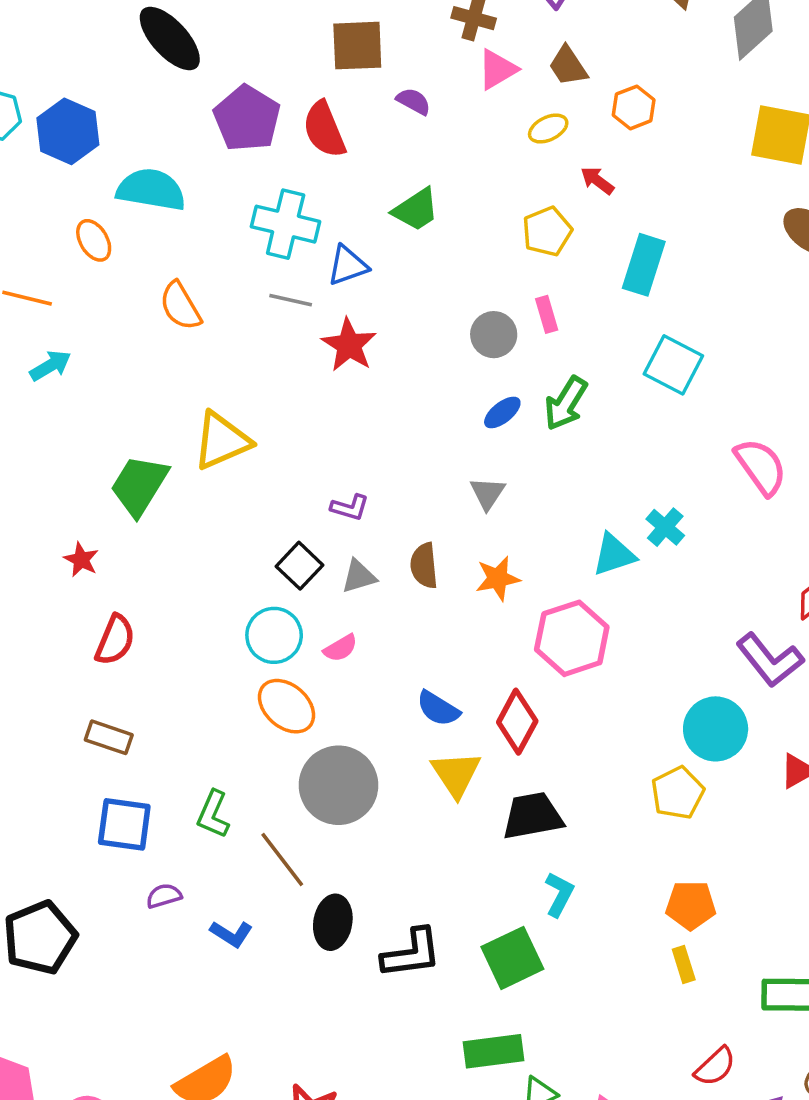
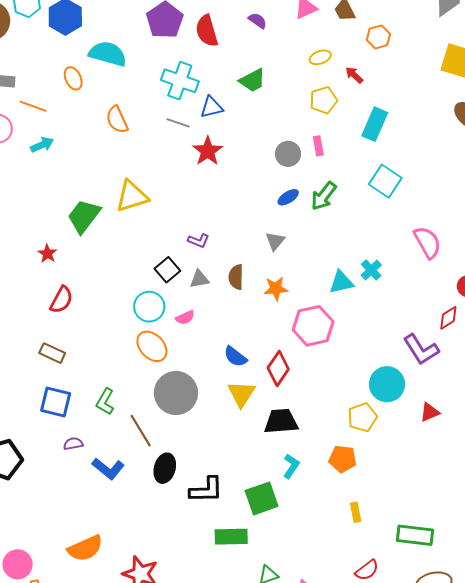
yellow ellipse: (548, 129) -> (320, 57), moved
orange pentagon: (691, 905) -> (343, 459), moved
blue L-shape: (231, 934) -> (108, 469), size x1.4
green rectangle: (494, 1051) -> (231, 537), moved

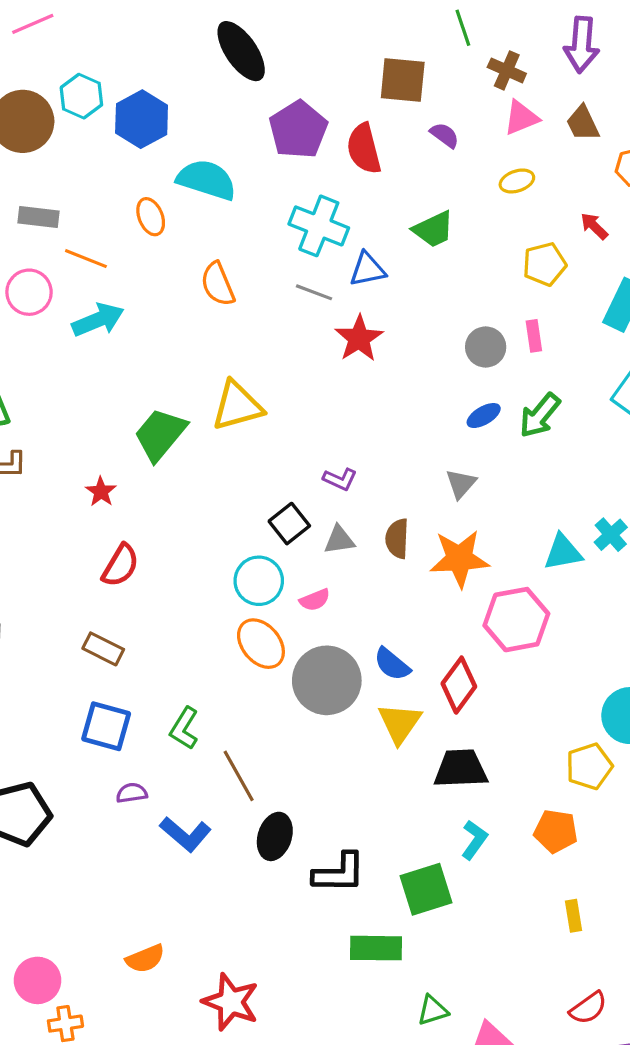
yellow ellipse: (320, 57) -> (517, 181), moved
cyan arrow: (42, 145) -> (98, 320), size x1.4
orange star: (276, 288) -> (459, 559), size x1.5
gray circle: (176, 393) -> (327, 680), moved
orange semicircle: (85, 548) -> (145, 959), size x0.7

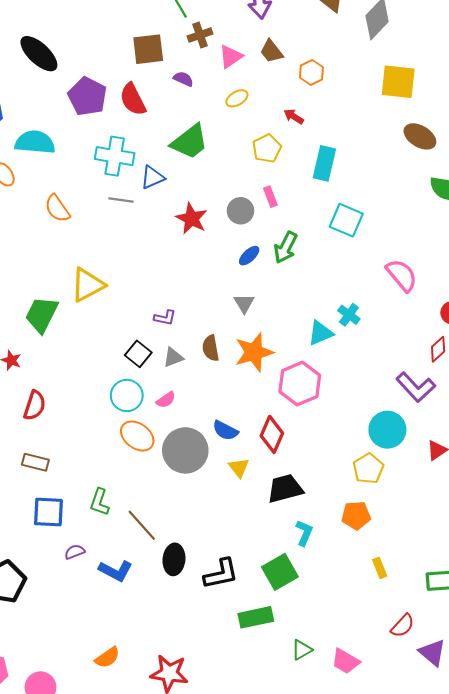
brown cross: (507, 70) -> (200, 35), moved, turned -30
green trapezoid: (433, 229) -> (190, 142), size x1.4
red star: (359, 338) -> (191, 219), moved
yellow triangle: (400, 723) -> (239, 468), size x0.7

